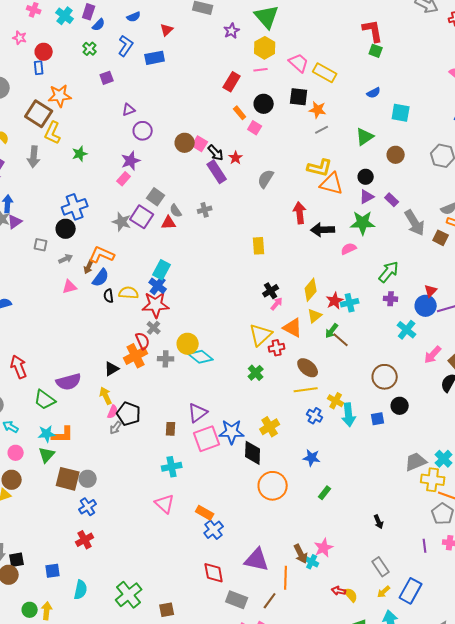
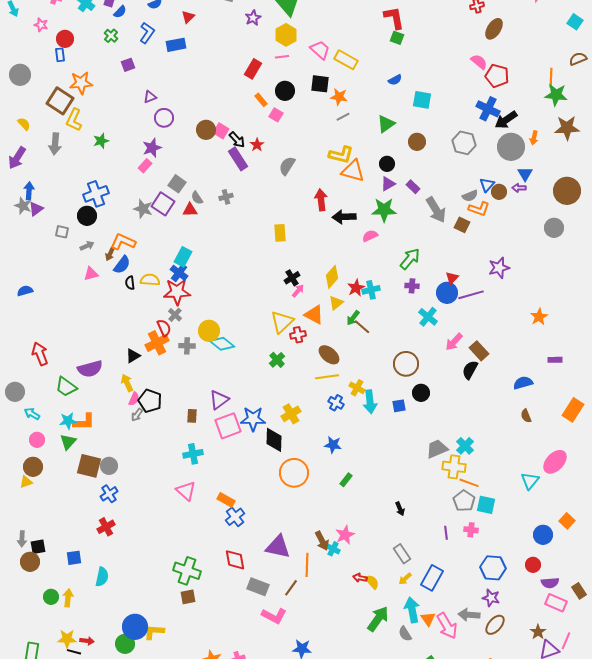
green cross: (129, 595) -> (187, 571), moved, turned -32

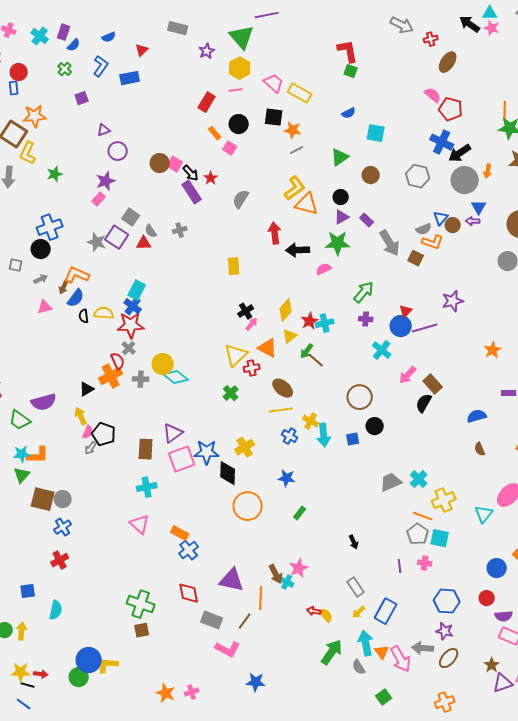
yellow L-shape: (341, 155) -> (295, 188), turned -50
brown rectangle: (192, 416) -> (146, 449), size x1.5
yellow cross: (454, 467) -> (444, 500), moved, turned -30

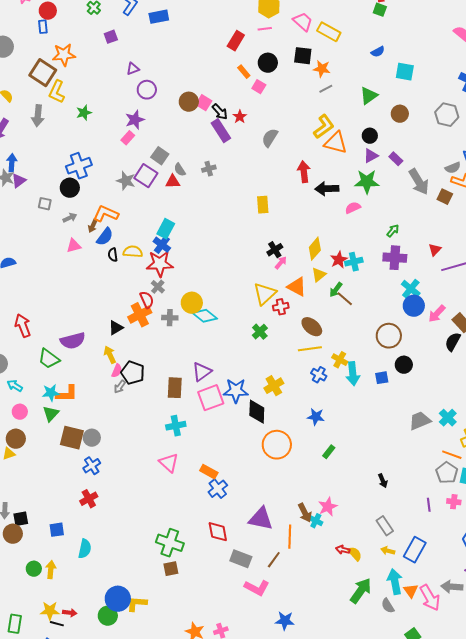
green arrow: (364, 292) -> (393, 231), size x0.6
purple cross: (366, 319) -> (395, 258), size x1.6
blue circle: (401, 326) -> (414, 306), moved
yellow arrow: (359, 612) -> (388, 551), turned 56

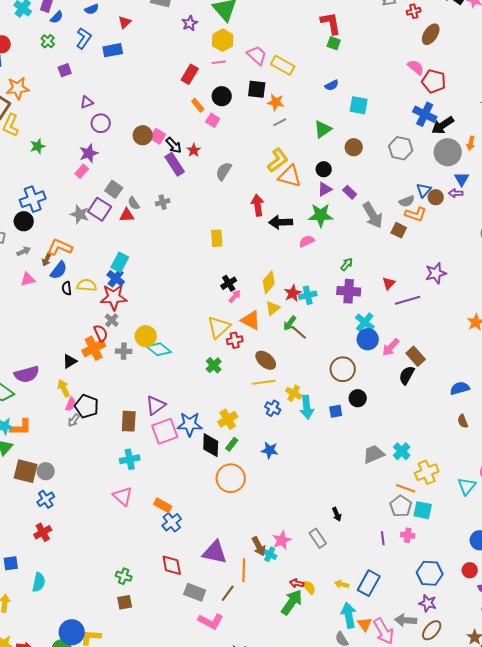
green rectangle: (329, 452) -> (232, 444), moved
gray rectangle: (385, 526) -> (318, 538), moved
green cross: (170, 543) -> (124, 576), size x0.6
green arrow: (361, 591) -> (292, 602), moved

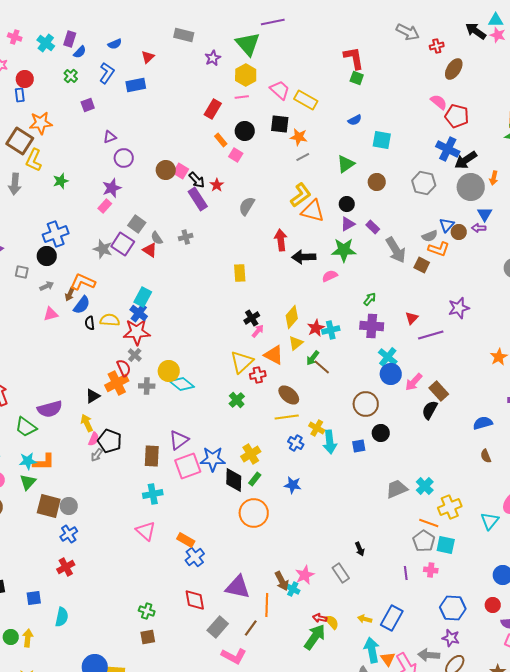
red triangle: (127, 215) -> (150, 250), turned 35
gray rectangle: (195, 592) -> (218, 627), turned -70

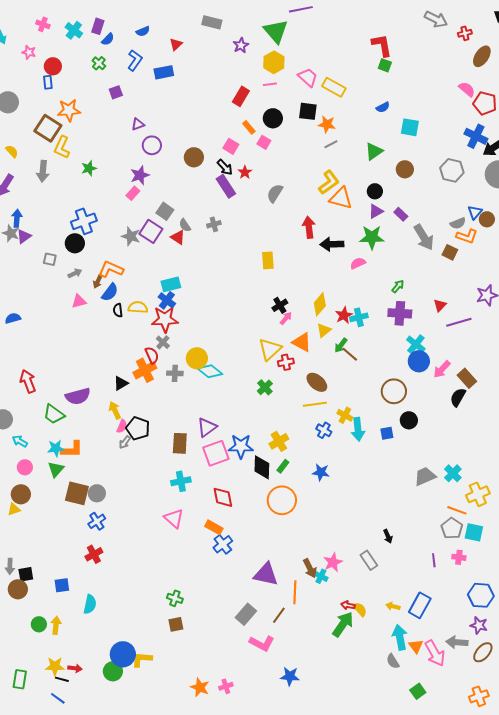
pink square: (181, 171) -> (231, 146), moved
cyan rectangle: (143, 297) -> (171, 284), turned 48
red diamond: (195, 600) -> (223, 497), moved

